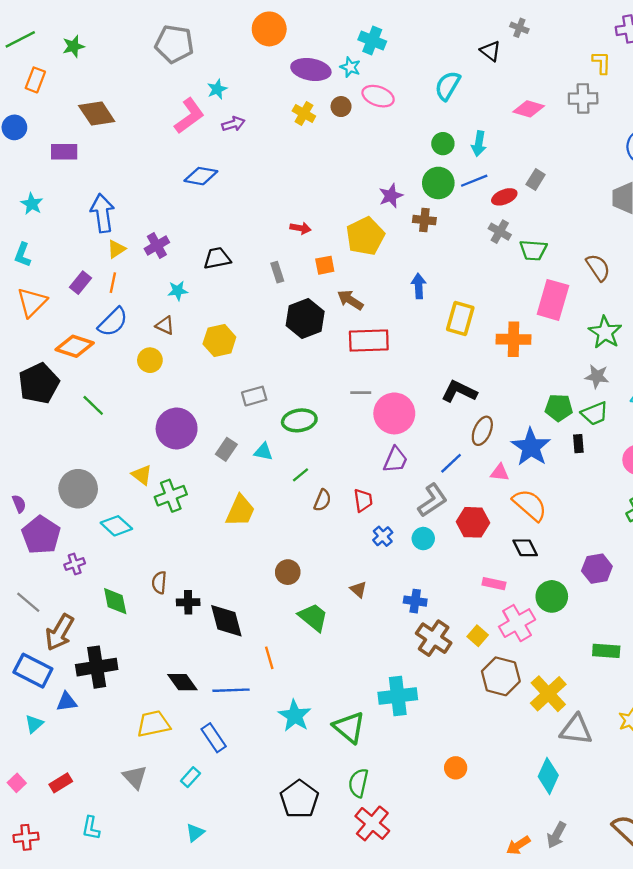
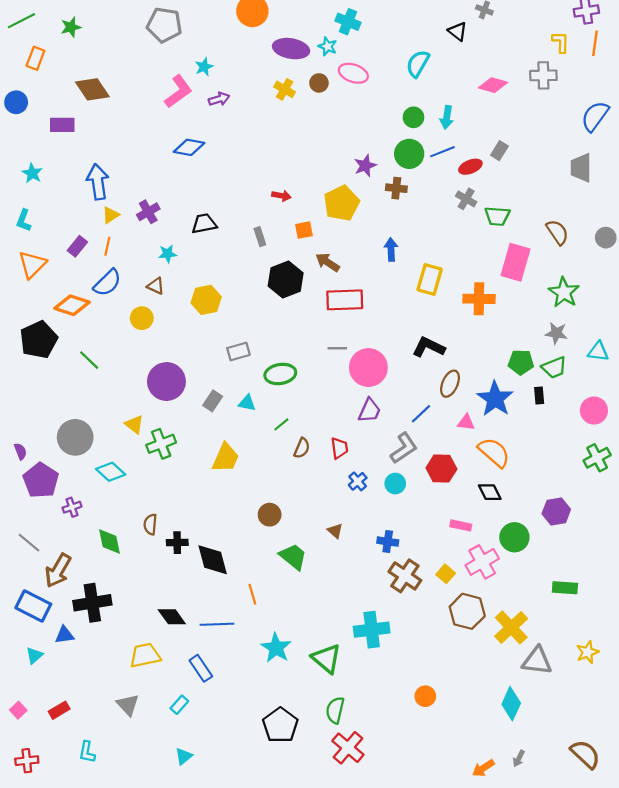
gray arrow: (556, 835) -> (519, 758), size x0.7

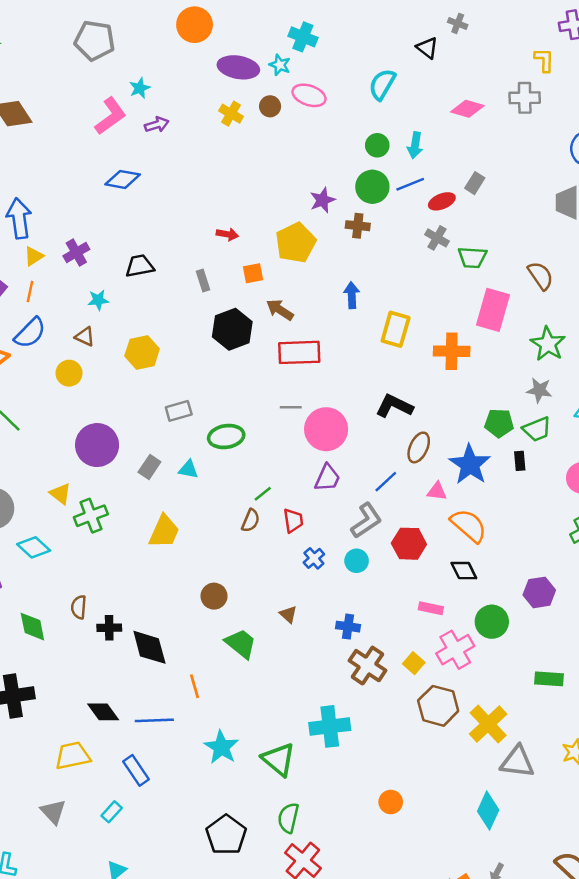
green line: (281, 424) -> (263, 494), moved

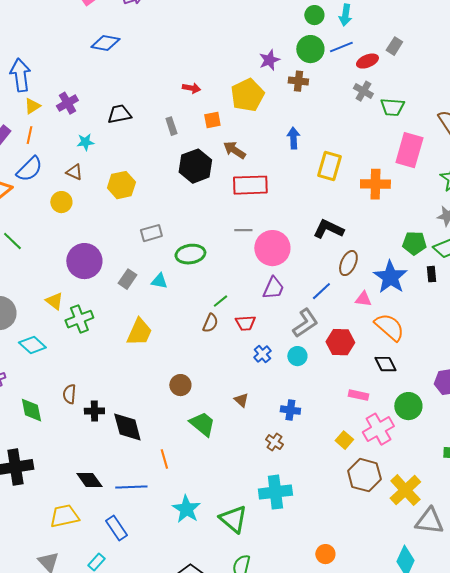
red trapezoid: (293, 521) -> (245, 323), turned 95
brown cross: (368, 666) -> (274, 442), moved, size x0.6

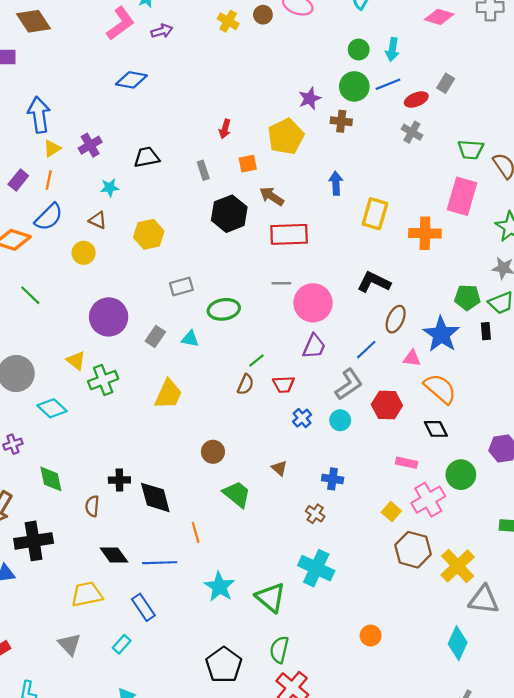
red arrow: (191, 88) -> (225, 129), turned 96
green trapezoid: (392, 107) -> (471, 150), moved
brown semicircle: (69, 394) -> (92, 506), moved
cyan cross: (275, 492) -> (316, 568), turned 32

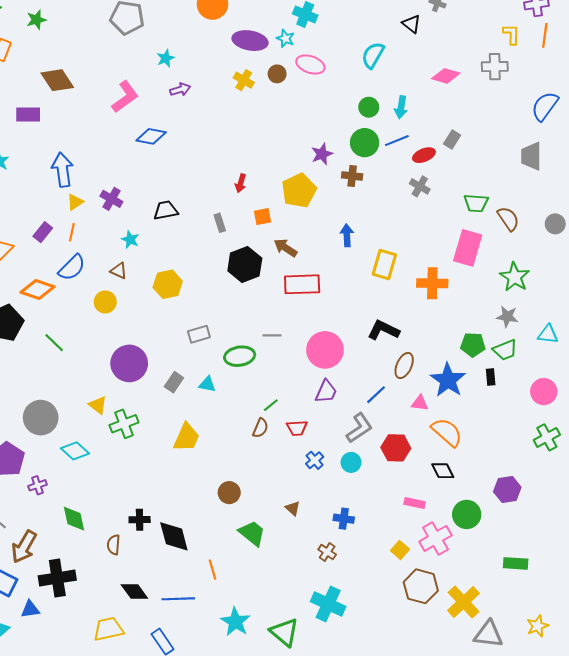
pink L-shape: (121, 23) -> (125, 97), moved
purple cross: (90, 145) -> (111, 199), turned -30
cyan star: (110, 188) -> (130, 239), turned 30
gray line: (281, 283) -> (272, 335), moved

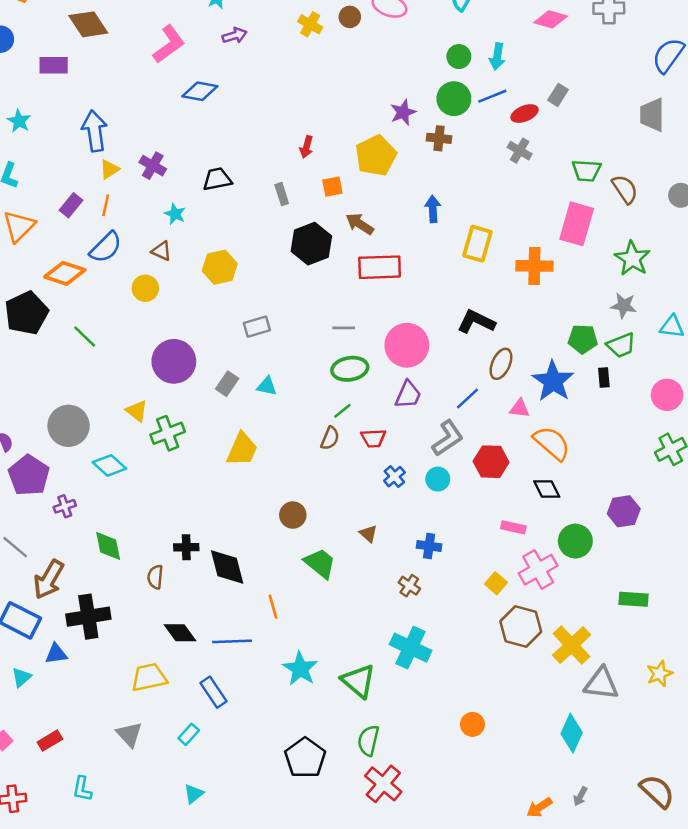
green ellipse: (240, 356) -> (350, 369), moved

